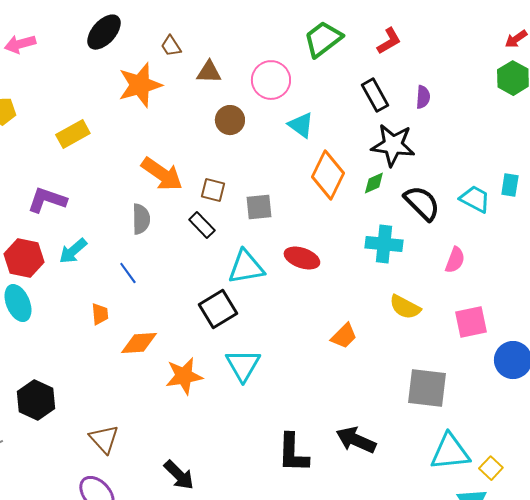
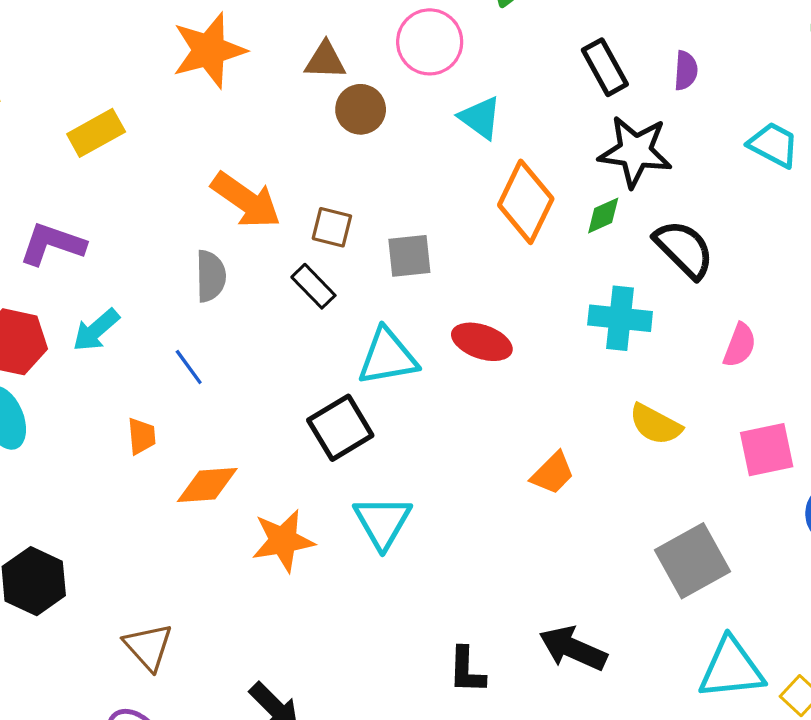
brown triangle: (209, 72) -> (325, 60), moved
cyan trapezoid: (475, 199) -> (773, 145), moved
gray square: (427, 388) -> (692, 561), turned -36
black L-shape: (293, 453) -> (467, 670), size x0.7

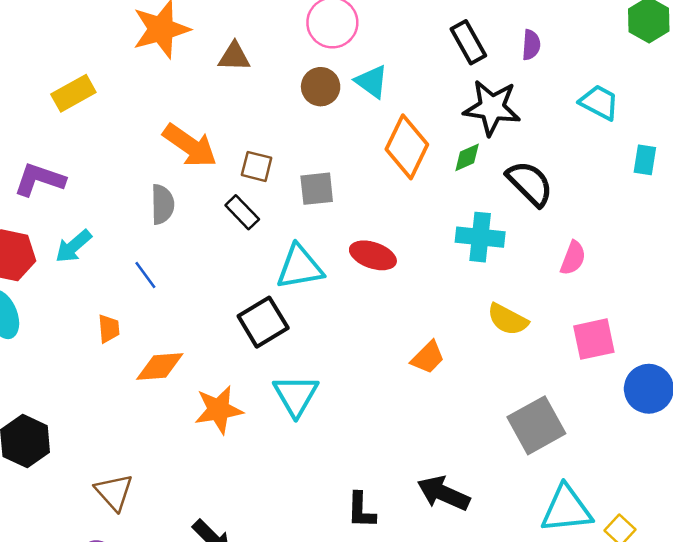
brown triangle: (325, 60) -> (234, 57), moved
brown circle: (361, 109) -> (321, 87), moved

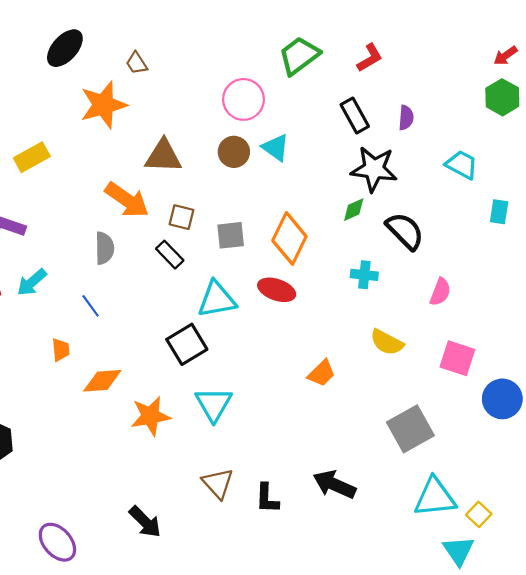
brown triangle: (234, 57) -> (163, 156), moved, size x1.4
orange diamond: (407, 147) -> (289, 238), moved
cyan cross: (480, 237) -> (364, 275), size x0.7
pink square: (594, 339) -> (457, 358), turned 30
brown triangle: (114, 492) -> (218, 483), moved

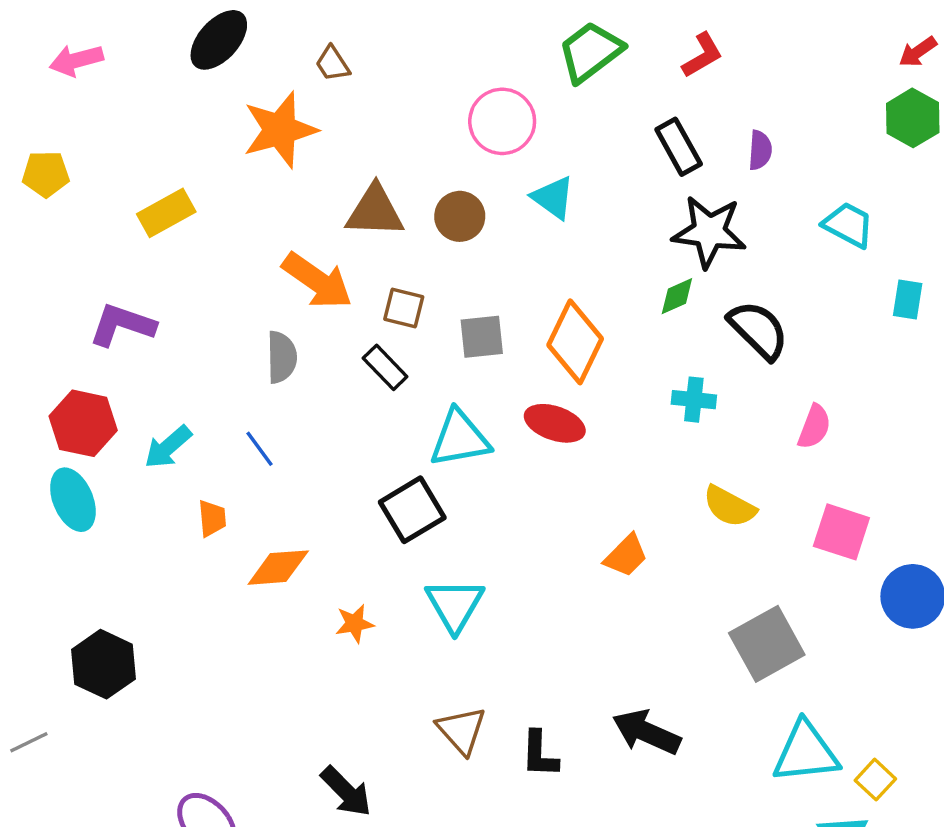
brown circle: (234, 152) -> (460, 216), moved
cyan arrow: (32, 282) -> (168, 447), moved
orange star: (150, 416) -> (355, 624), size x0.6

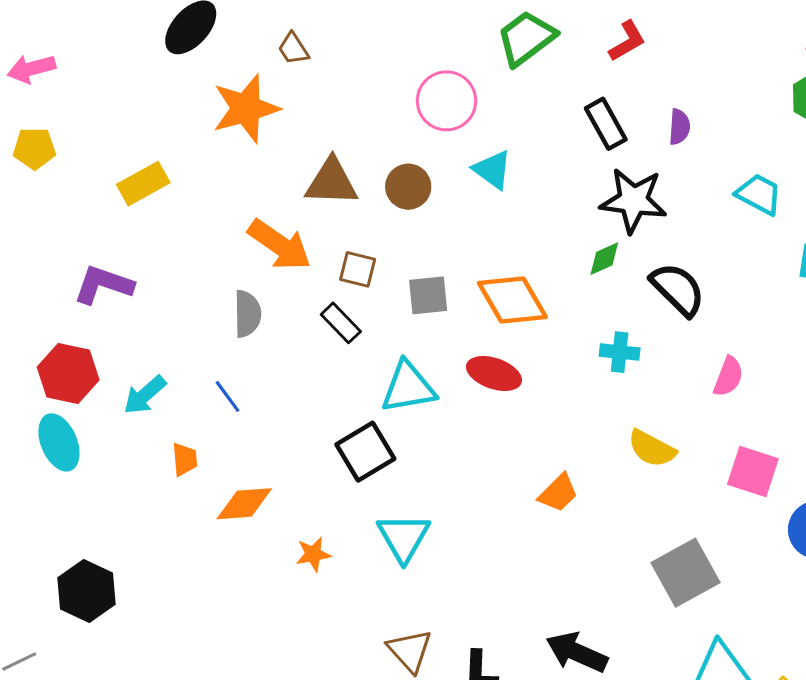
pink arrow: (76, 60) -> (31, 69), moved
orange diamond: (575, 342) -> (512, 300), turned -56

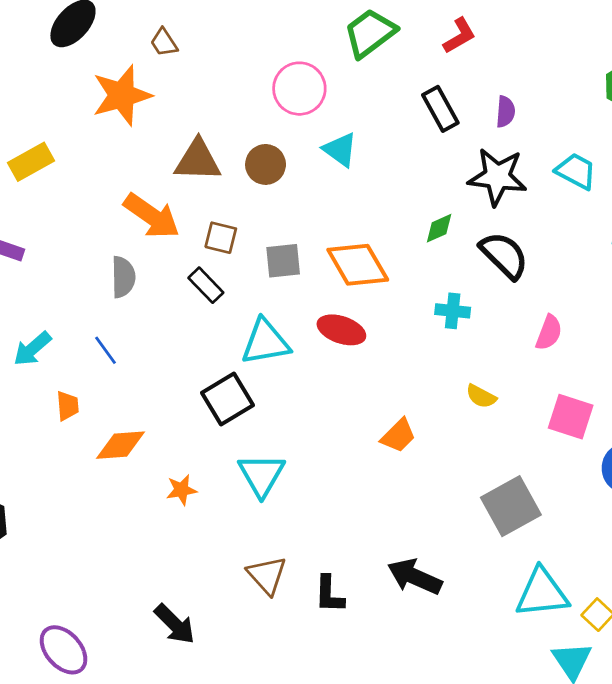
black star: (633, 200) -> (497, 177), moved
yellow semicircle: (652, 449) -> (481, 396), size x0.7

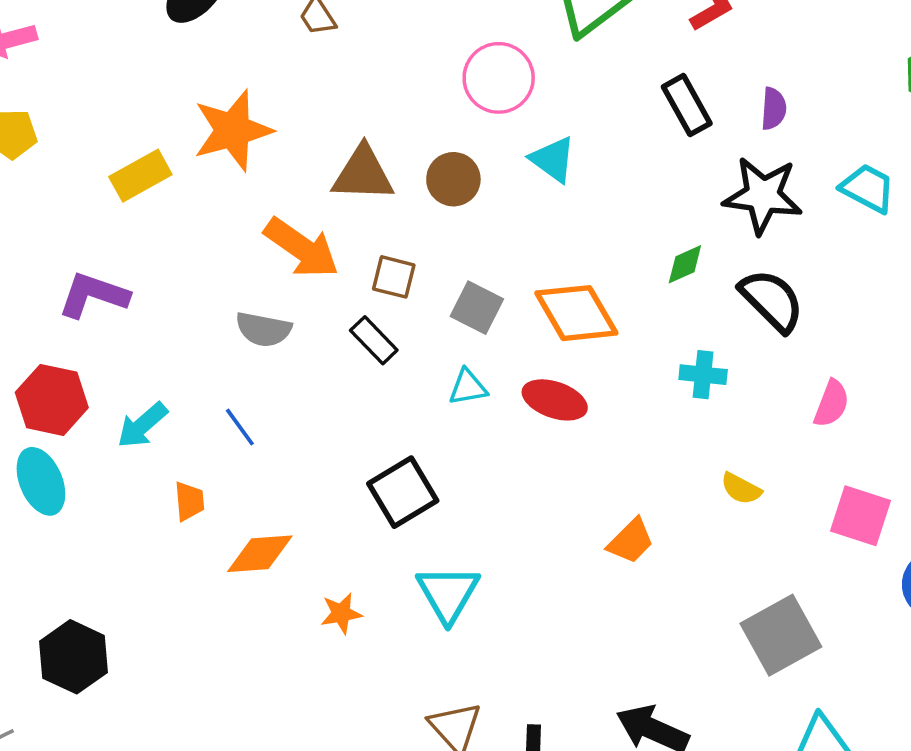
orange star: (122, 95) -> (233, 130), moved
gray square: (283, 261) -> (477, 308), turned 33
gray semicircle: (123, 277) -> (263, 329), turned 102
cyan triangle: (266, 342) -> (468, 387), moved, size x0.6

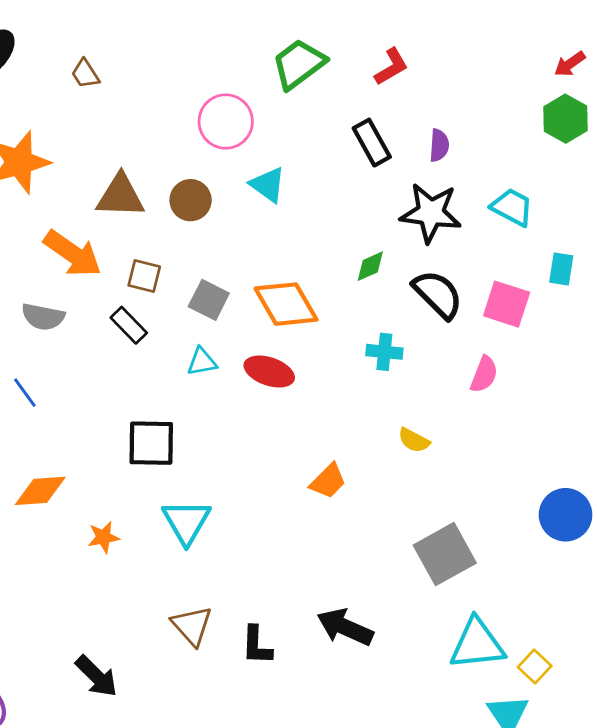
black square: (403, 492) -> (151, 443), turned 32
pink square: (860, 516) -> (507, 304), moved

